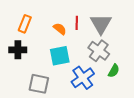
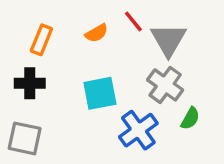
red line: (77, 23) -> (133, 21), moved, turned -40
orange semicircle: (60, 29) -> (97, 33), moved, turned 112
gray square: (39, 84) -> (25, 138), moved

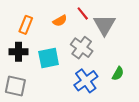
gray cross: (165, 85) -> (82, 48), moved
cyan square: (100, 93) -> (49, 58), moved

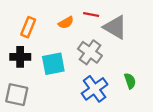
red line: (83, 13) -> (91, 15), turned -40
gray triangle: (104, 25) -> (115, 27), turned -30
green semicircle: (118, 74) -> (130, 81), turned -48

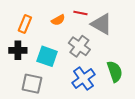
cyan square: (53, 64) -> (47, 56), turned 30
green semicircle: (130, 81) -> (115, 71), size x1.5
gray square: (17, 95) -> (32, 84), moved

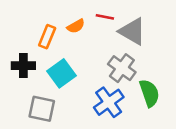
orange rectangle: (25, 24) -> (47, 37), moved
gray cross: (79, 46) -> (122, 68), moved
cyan square: (47, 56) -> (61, 73), turned 35

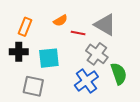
red line: (105, 17) -> (78, 33), moved
orange rectangle: (47, 37) -> (25, 27), moved
cyan square: (61, 73) -> (49, 58), turned 30

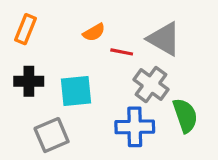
orange rectangle: (25, 27) -> (26, 29), moved
blue cross: (86, 81) -> (135, 127), turned 35
gray square: (33, 86) -> (52, 135), turned -35

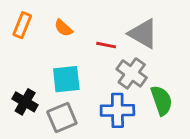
orange semicircle: (94, 32) -> (63, 28), moved, turned 72
black cross: (29, 81) -> (25, 102), moved, turned 30
gray square: (52, 135) -> (62, 118), moved

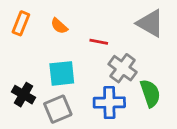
gray triangle: (143, 34) -> (150, 23), moved

